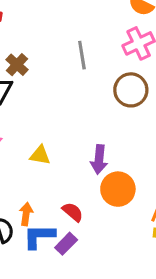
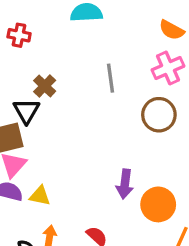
yellow triangle: (40, 155) -> (40, 196), moved
orange circle: (118, 189) -> (158, 204), moved

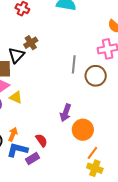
gray line: (111, 78) -> (74, 64), moved
yellow triangle: (40, 196) -> (16, 97), moved

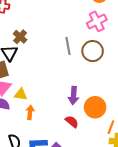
orange arrow: (13, 134) -> (30, 112), moved
red semicircle: (41, 140) -> (72, 122), moved

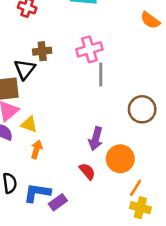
pink cross: (97, 21) -> (89, 49), moved
brown cross: (20, 37) -> (42, 51), turned 32
brown circle: (93, 51) -> (142, 109), moved

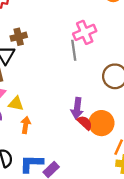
pink cross: (89, 49) -> (85, 32), moved
red semicircle: (87, 171) -> (85, 123), moved

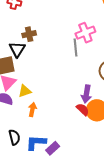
yellow triangle: (16, 104) -> (25, 91), turned -32
purple arrow: (77, 108) -> (86, 94), moved

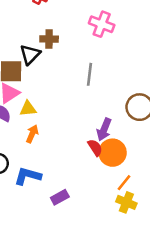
pink cross: (85, 33) -> (102, 24), moved, turned 30
gray line: (76, 48) -> (90, 74), moved
purple rectangle: (53, 148) -> (60, 197), moved

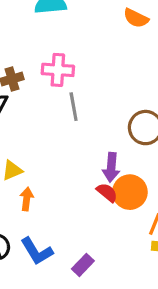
pink cross: (102, 24) -> (58, 70), moved
blue L-shape: (28, 176) -> (37, 251), turned -120

